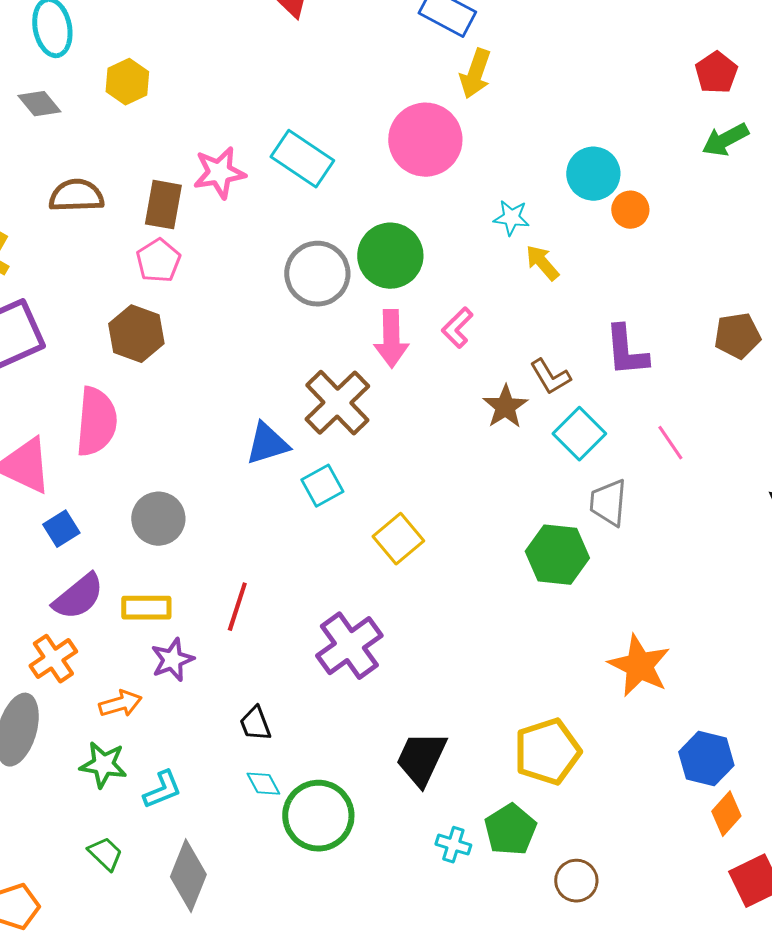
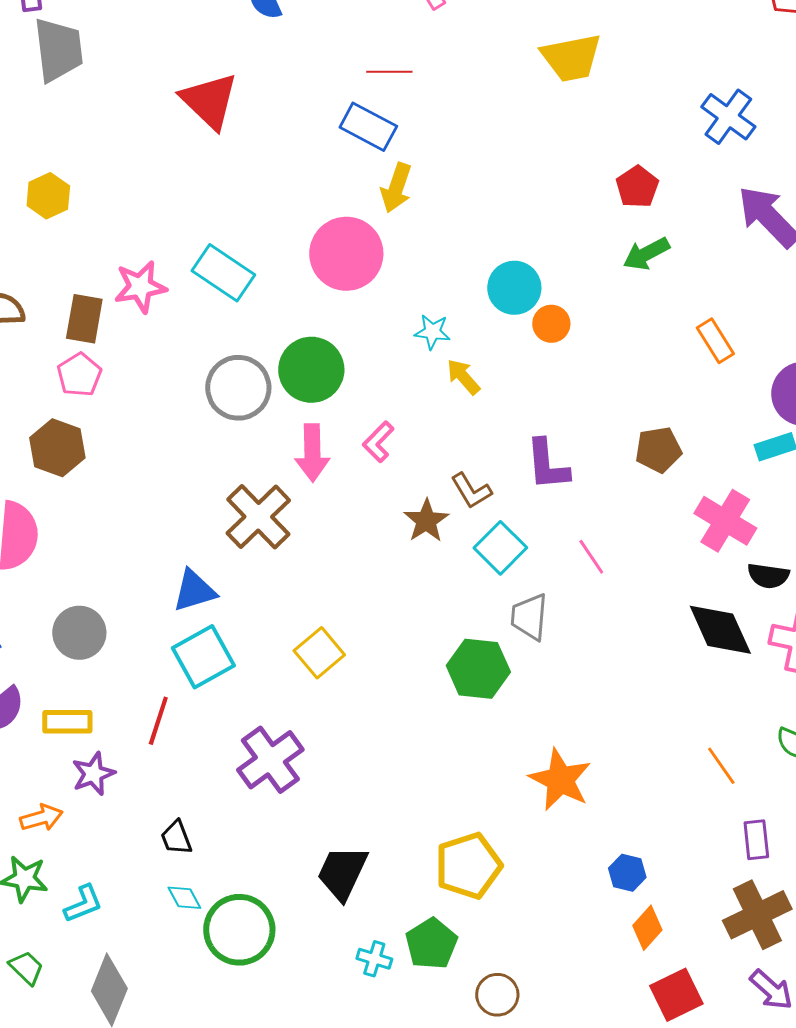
blue triangle: (267, 444) -> (194, 591), moved
cyan square: (322, 486) -> (203, 657), moved, size x1.5
blue hexagon: (706, 759) -> (627, 873), size x0.7

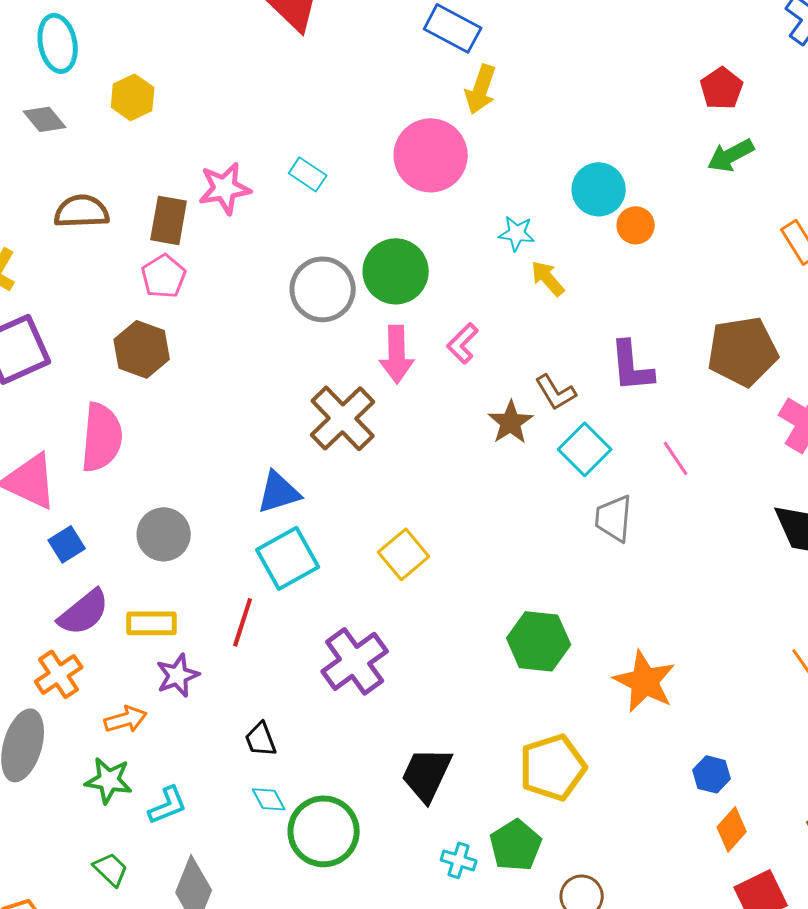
cyan rectangle: (223, 273) -> (308, 174), size x0.6
brown pentagon: (658, 450) -> (743, 351), size x1.5
green hexagon: (478, 669) -> (539, 641), moved

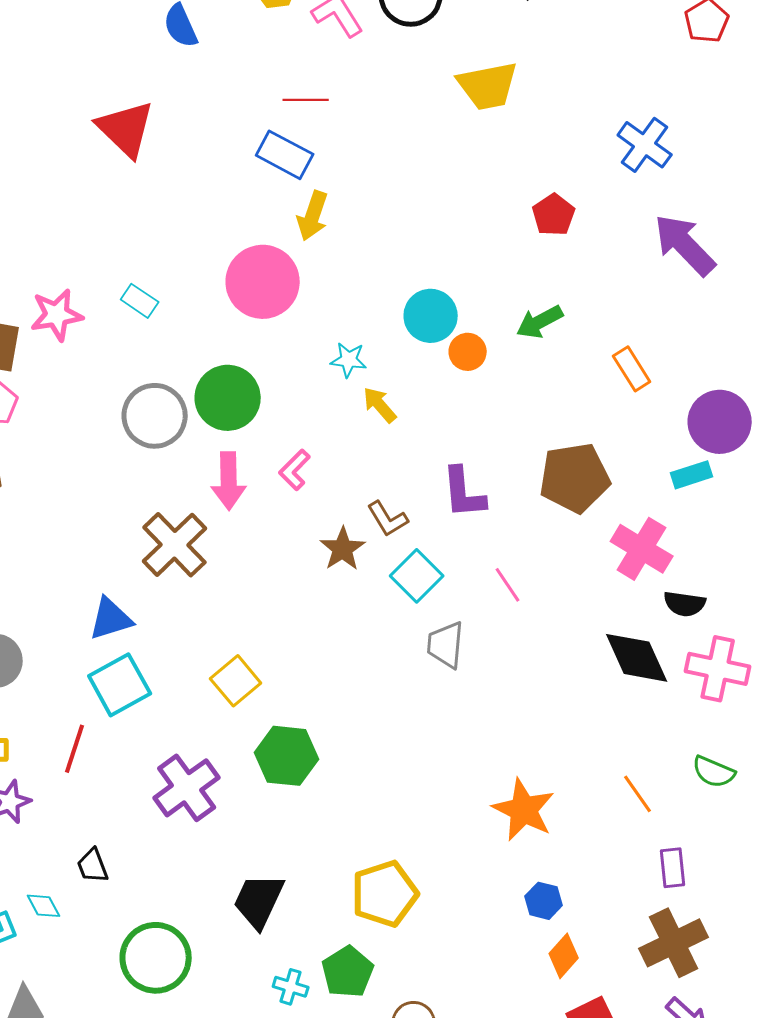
green arrow: (731, 155) -> (540, 322), moved
green hexagon: (539, 641) -> (287, 756), moved
orange star: (645, 681) -> (524, 810), moved
cyan diamond: (269, 799) -> (44, 906), moved

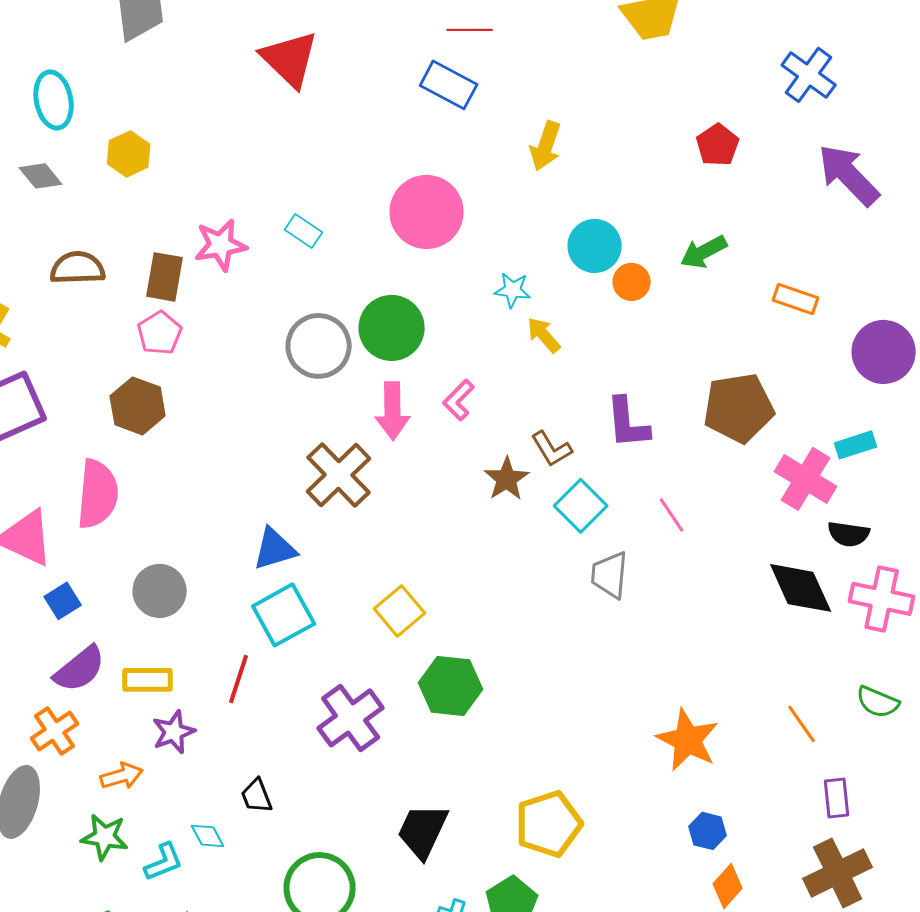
yellow arrow: (313, 216) -> (546, 146), moved
orange rectangle: (632, 369) -> (796, 299), turned -39
cyan rectangle: (692, 475) -> (856, 445), moved

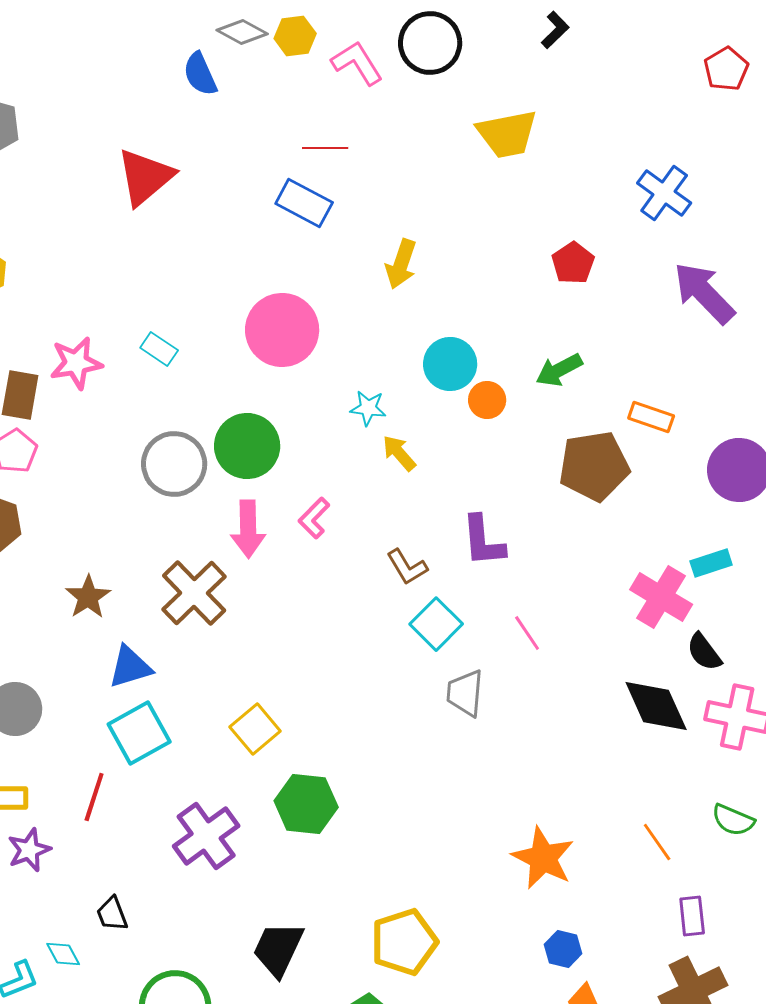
red triangle: (290, 59) -> (145, 177), turned 36
brown pentagon: (739, 408) -> (594, 466), moved
brown star: (507, 479) -> (88, 597), moved
black semicircle: (849, 534) -> (704, 652), turned 45

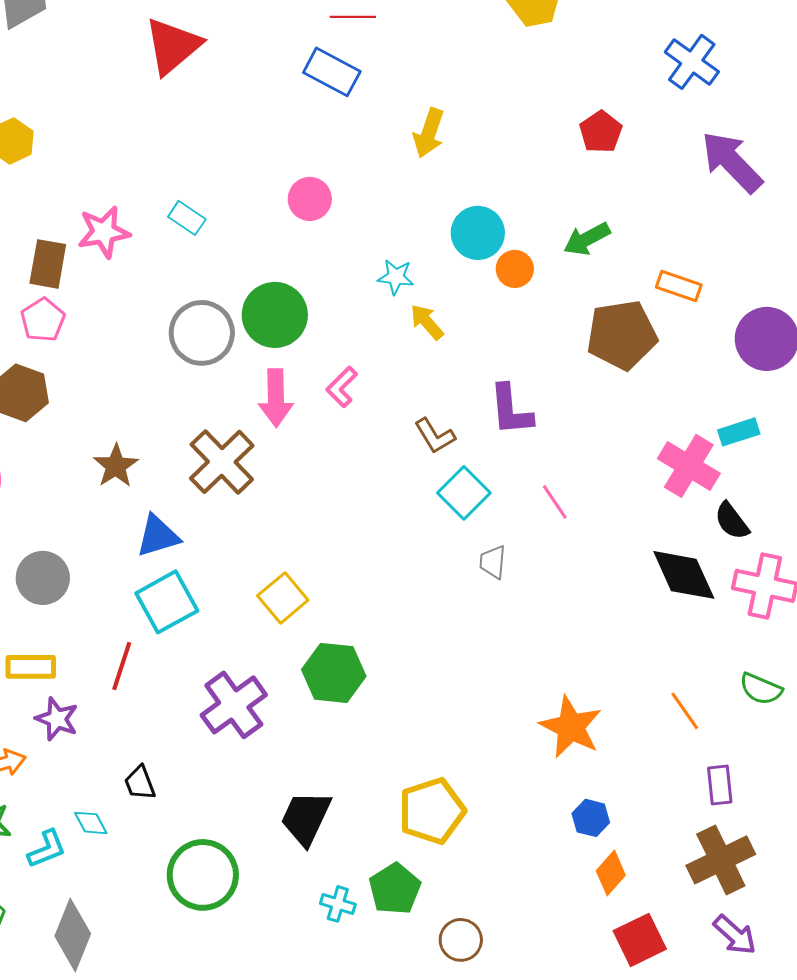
pink circle: (282, 330) -> (310, 199), size x0.6
gray trapezoid: (465, 693) -> (493, 562), size x0.7
purple star: (29, 850) -> (57, 719), turned -30

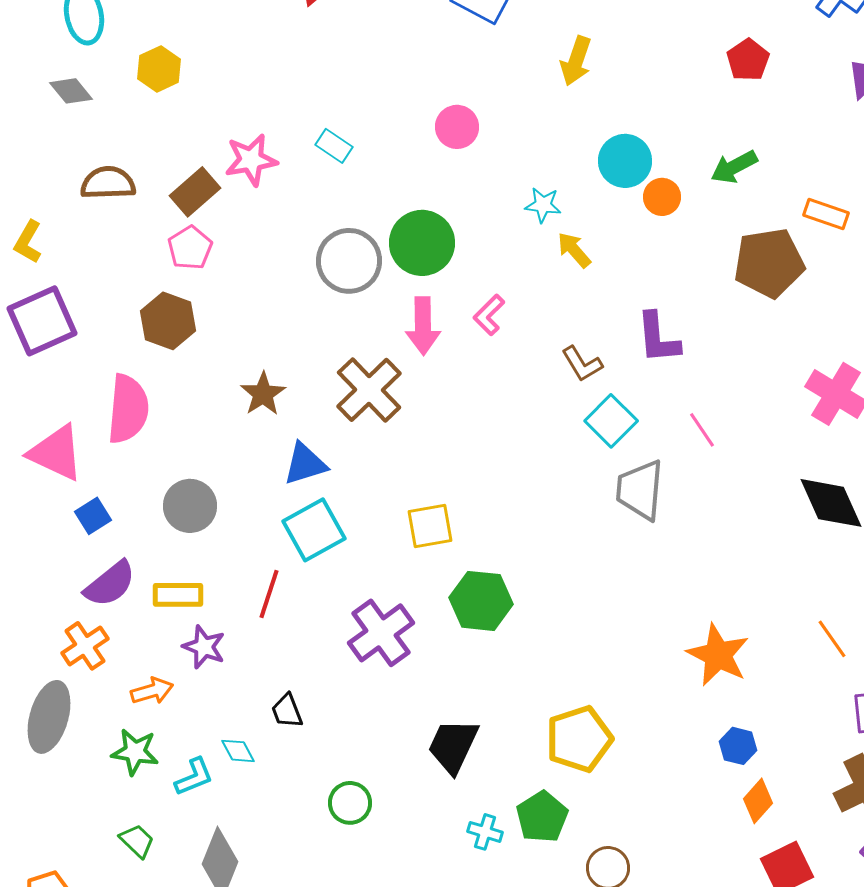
brown rectangle: (48, 264) -> (195, 192), turned 39
gray trapezoid: (493, 562) -> (640, 490), size x1.8
yellow square: (283, 598) -> (430, 526), turned 30
green circle: (203, 875) -> (350, 803), size x0.6

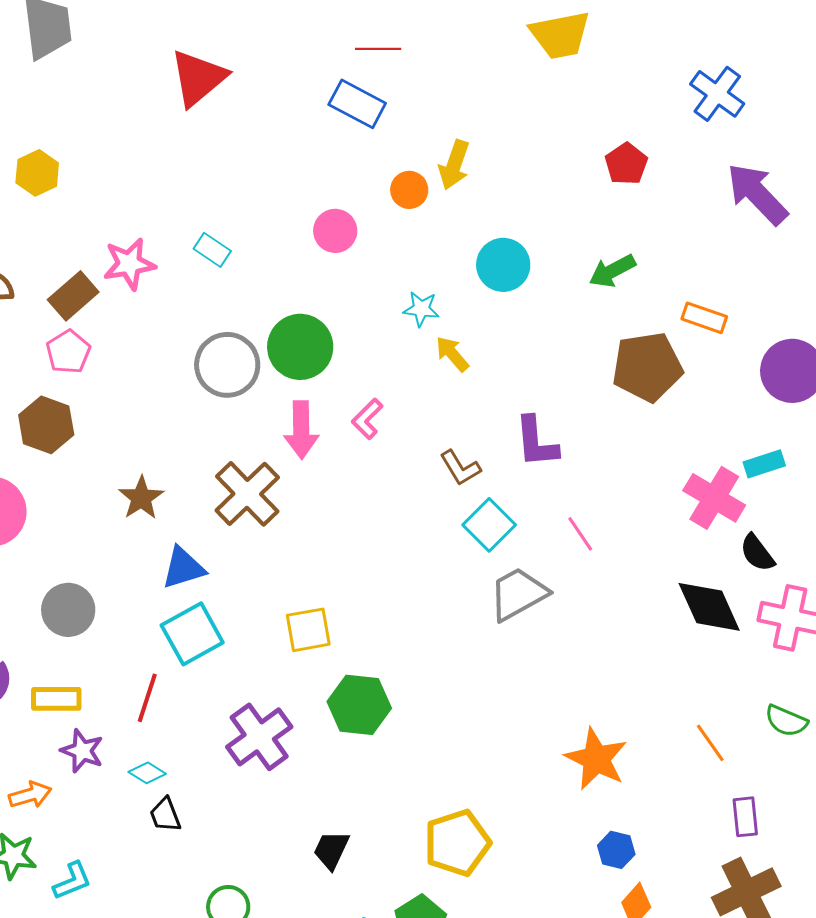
orange circle: (662, 197) -> (409, 190), moved
gray trapezoid: (640, 490) -> (518, 594), turned 56
black trapezoid: (453, 746) -> (331, 850), size x0.7
cyan diamond: (238, 751) -> (147, 773), moved, turned -30

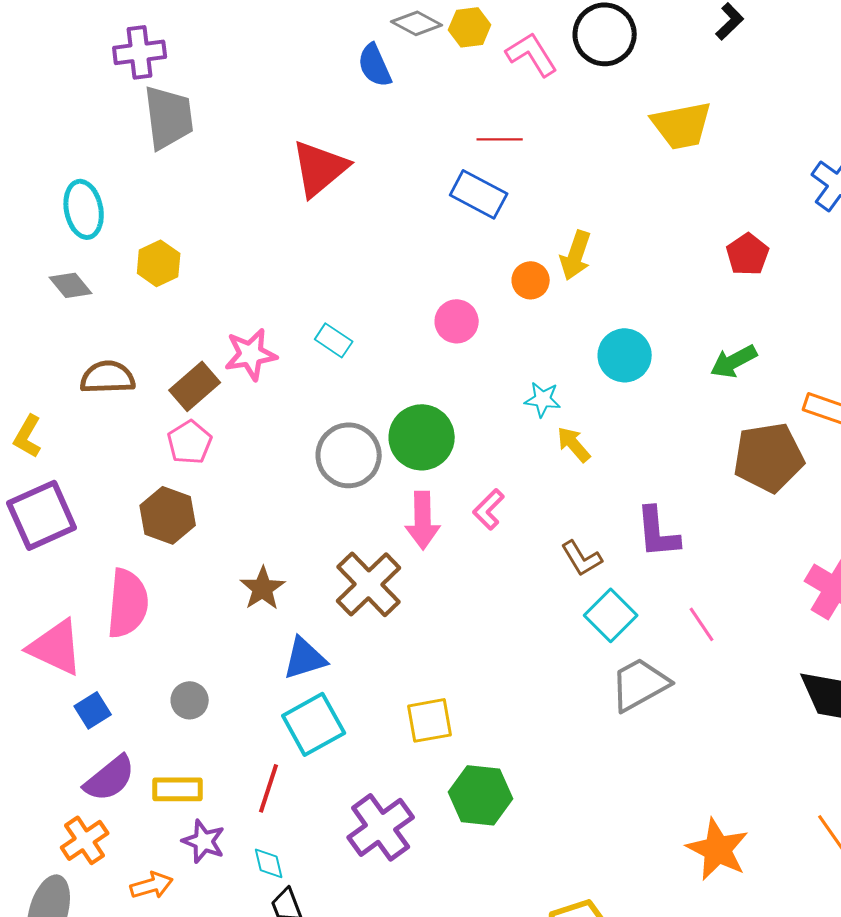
gray circle: (68, 610) -> (190, 700), size x0.7
cyan diamond: (147, 773) -> (269, 863), turned 45

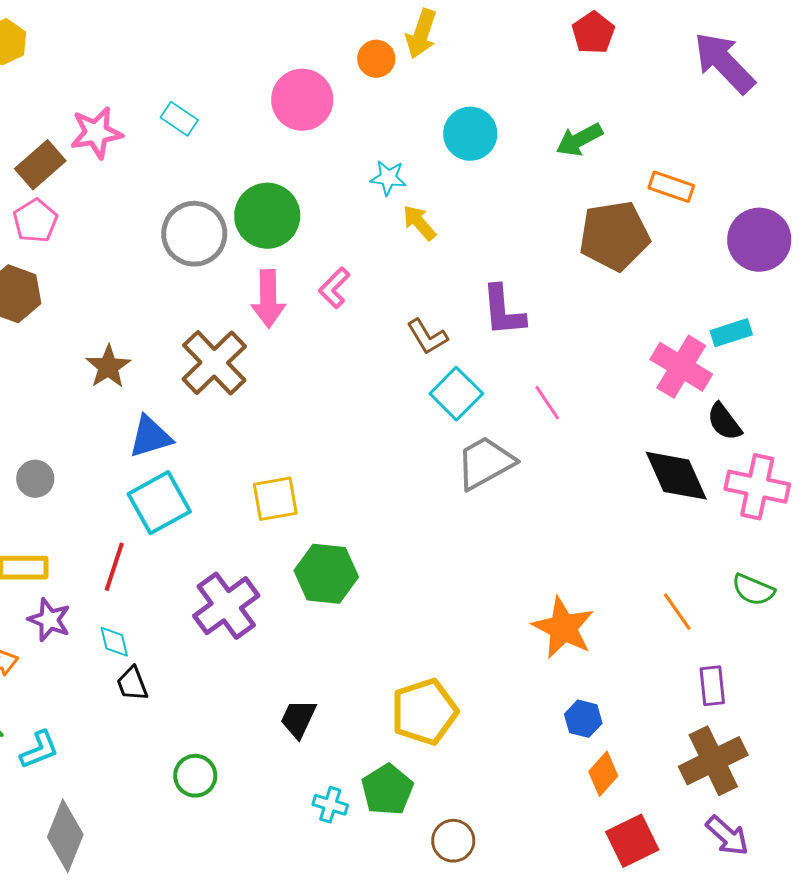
pink circle: (457, 321) -> (302, 100), size x1.4

